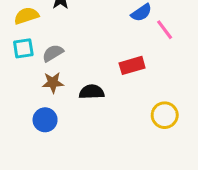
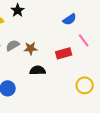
pink line: (165, 30) -> (84, 40), moved
brown star: (53, 83) -> (31, 48), moved

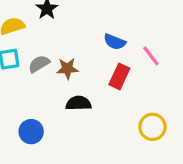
blue semicircle: (70, 19) -> (115, 42), moved, turned 56
red rectangle: (64, 53) -> (119, 76), turned -49

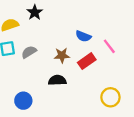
brown star: (67, 69) -> (62, 55), moved
red rectangle: (119, 76) -> (87, 61), turned 30

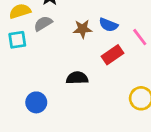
gray semicircle: (29, 52) -> (43, 23), moved
brown star: (62, 55) -> (83, 29), moved

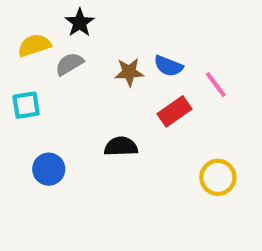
cyan square: (17, 40) -> (26, 105), moved
blue circle: (36, 102) -> (49, 169), moved

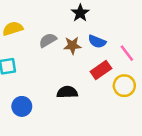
black star: (80, 23) -> (80, 13), moved
gray semicircle: (69, 64) -> (48, 40), moved
yellow circle: (218, 177) -> (124, 86), moved

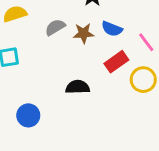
blue circle: (22, 106) -> (28, 115), moved

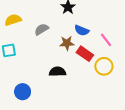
brown star: (84, 33) -> (67, 43), moved
red rectangle: (116, 62) -> (85, 54), turned 70

